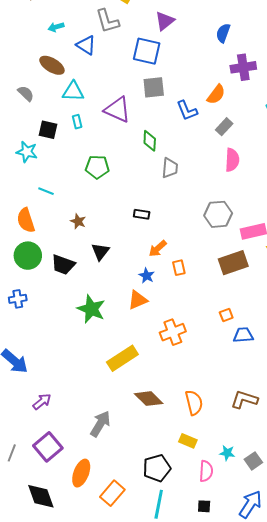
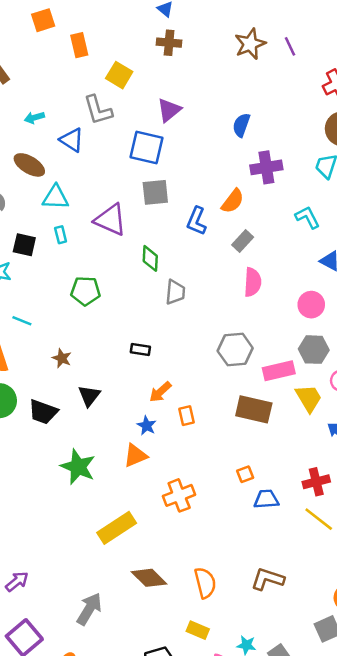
blue L-shape: (187, 111) -> (196, 221), turned 45
brown rectangle: (233, 263) -> (254, 409), turned 32

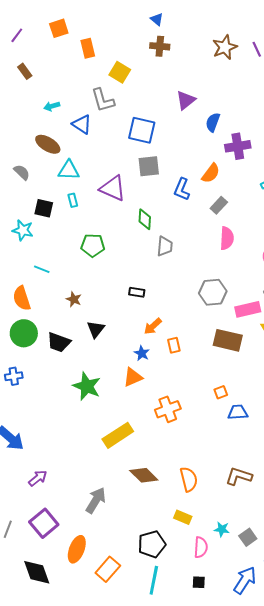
purple triangle: (169, 110) -> (186, 100), moved
blue semicircle: (241, 125) -> (213, 122), moved

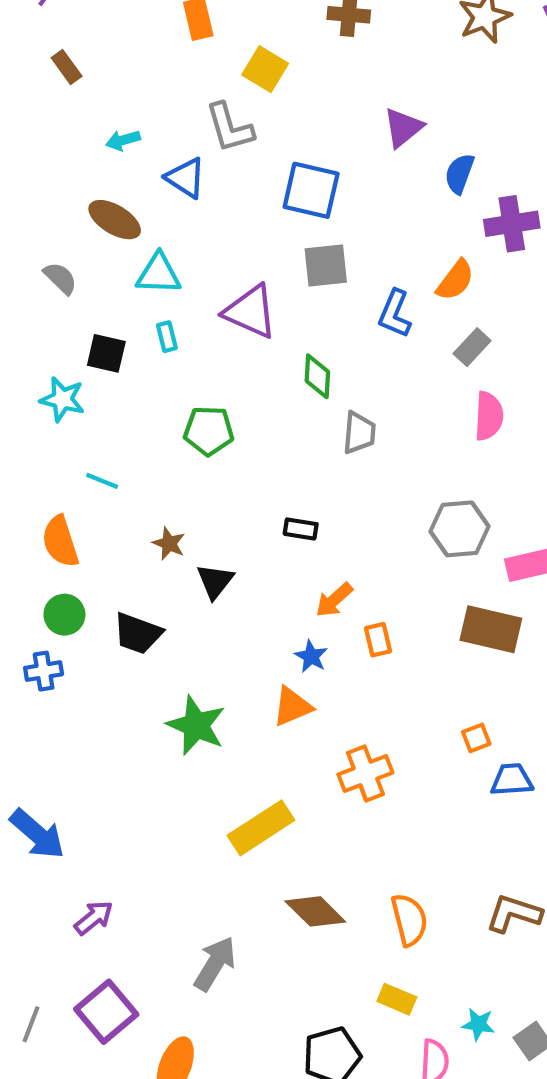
black triangle: (96, 329) -> (215, 581), moved
green circle: (24, 333) -> (64, 615), size x0.7
blue cross: (14, 376) -> (44, 671), moved

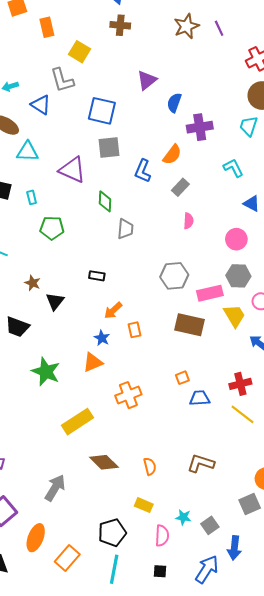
cyan rectangle: (167, 337) -> (32, 197), moved
pink semicircle: (489, 416) -> (188, 221), size x0.7
orange semicircle: (409, 920) -> (150, 466), size x0.7

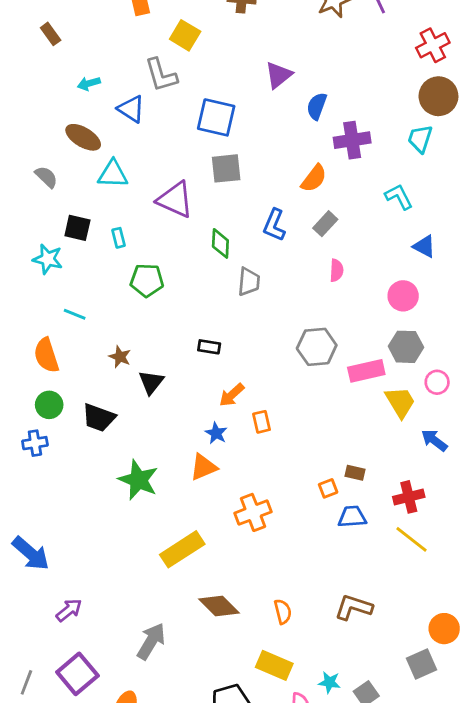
blue L-shape: (143, 171) -> (274, 225), moved
brown rectangle: (190, 325) -> (355, 473), moved, size x0.5
yellow rectangle: (144, 505) -> (274, 665), size x1.4

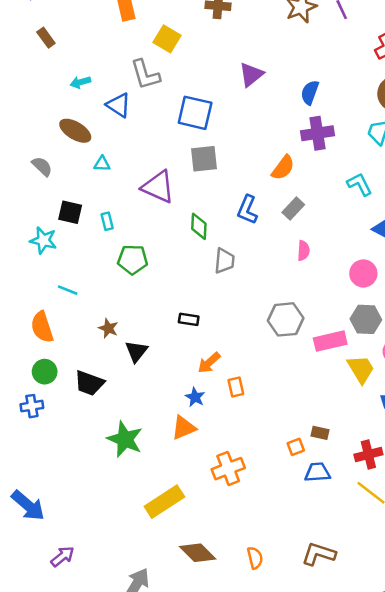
blue semicircle: (317, 106) -> (310, 92), moved
cyan triangle: (113, 174) -> (102, 164), size x0.6

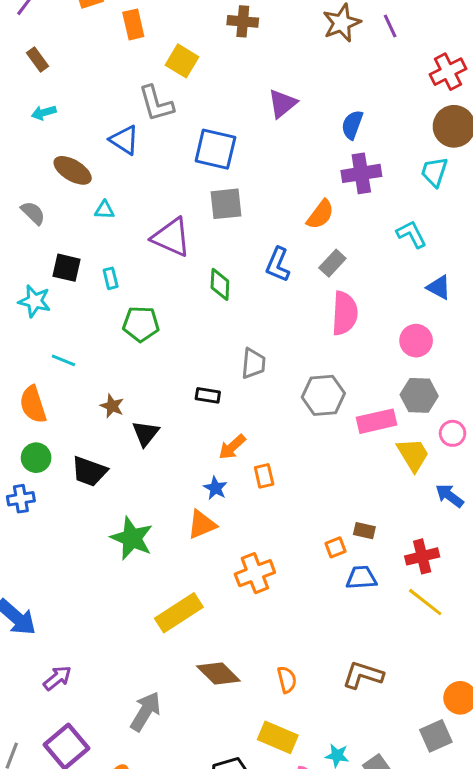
cyan arrow: (80, 82) -> (44, 113), moved
pink semicircle: (303, 251) -> (345, 313), size x1.8
gray trapezoid: (224, 261) -> (253, 363), moved

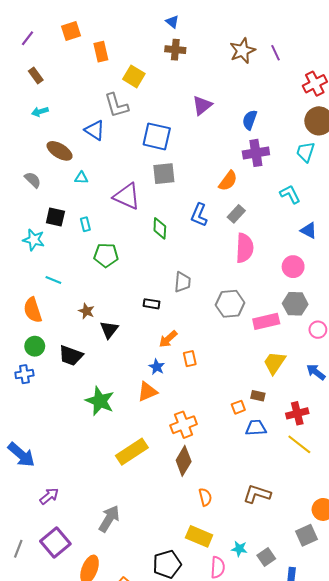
yellow trapezoid: (413, 455) -> (274, 363), moved, turned -115
brown diamond: (218, 673) -> (184, 461), moved, turned 76

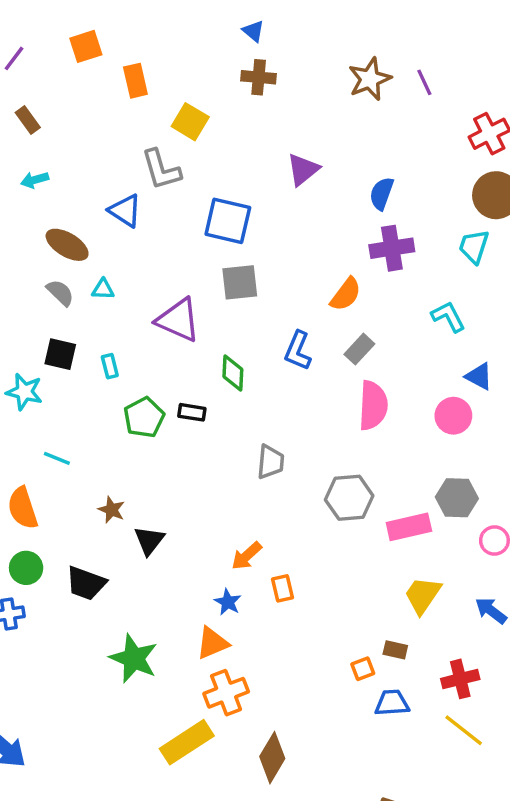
gray semicircle: (33, 180) -> (60, 293), moved
green pentagon: (106, 255) -> (144, 417), turned -30
pink circle: (293, 267) -> (453, 416), moved
black rectangle: (152, 304) -> (192, 412), moved
orange cross: (184, 425) -> (226, 693), moved

